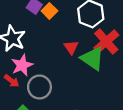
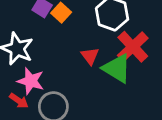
pink star: (22, 65) -> (31, 81), turned -30

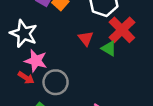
green triangle: (117, 68) -> (109, 48), size x0.6

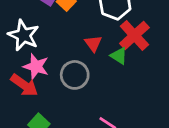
red arrow: (26, 78) -> (24, 85), size x1.5
gray circle: (56, 82) -> (75, 75), moved

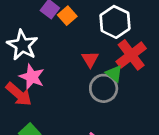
gray circle: (75, 75) -> (104, 88), moved

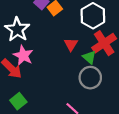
gray circle: (104, 88) -> (90, 78), moved

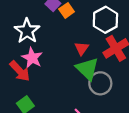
green triangle: (89, 57) -> (87, 69), moved, size x1.6

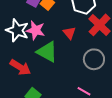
pink star: (32, 58) -> (36, 30), moved
green triangle: (87, 69) -> (47, 52), moved

